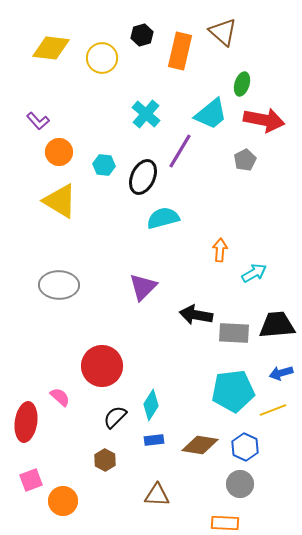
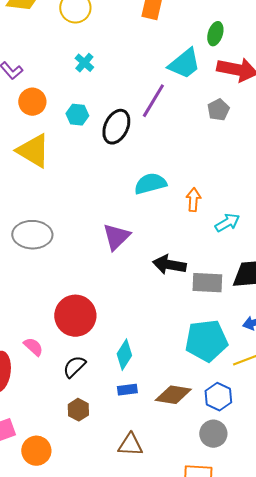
cyan cross: (146, 114) -> (84, 63), moved, size x0.7
cyan semicircle: (163, 218) -> (150, 184), moved
black semicircle: (115, 417) -> (74, 367), moved

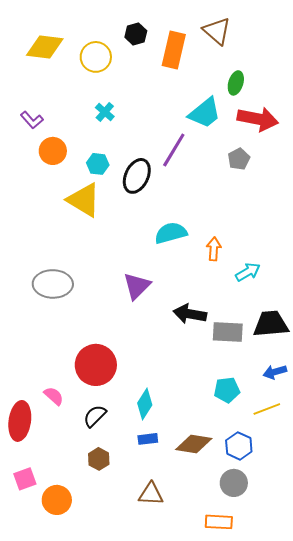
yellow triangle: (33, 151) -> (84, 200), moved
cyan pentagon: (206, 341) -> (227, 390), size x0.6

